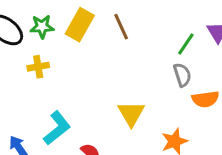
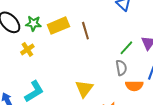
yellow rectangle: (80, 25) -> (58, 26), turned 30
yellow cross: (38, 67) -> (27, 49), turned -32

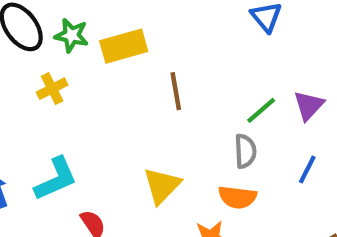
brown line: (85, 31) -> (176, 91), moved
orange semicircle: (134, 86) -> (237, 197), moved

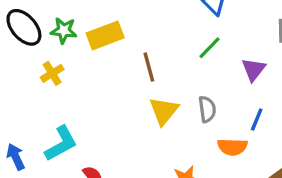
green line: (261, 110) -> (209, 48), moved
yellow triangle: (162, 186) -> (164, 111), moved
orange semicircle: (237, 197) -> (232, 147), moved

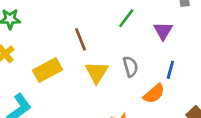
yellow rectangle: (105, 35) -> (48, 70), moved
orange semicircle: (232, 147) -> (154, 94), turned -35

